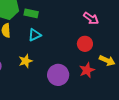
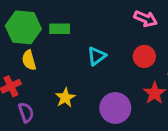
cyan triangle: (35, 35) -> (97, 56), moved

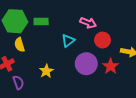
pink arrow: (146, 19) -> (88, 23), moved
purple circle: (115, 108) -> (86, 64), moved

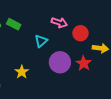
green rectangle: (41, 22) -> (14, 24), turned 32
red circle: (103, 40) -> (80, 33), moved

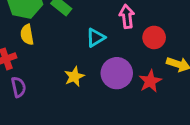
pink arrow: (59, 23) -> (127, 16), turned -126
yellow star: (22, 72) -> (74, 77), moved

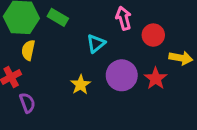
yellow semicircle: (27, 35) -> (28, 50), turned 30

